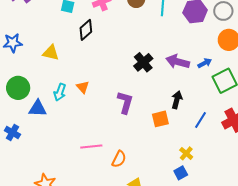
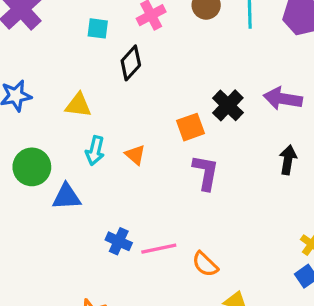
cyan arrow: (60, 92) -> (95, 151), moved
orange square: (160, 119) -> (190, 127), moved
blue cross: (12, 133) -> (119, 241), moved
orange semicircle: (119, 159) -> (205, 264), turned 114

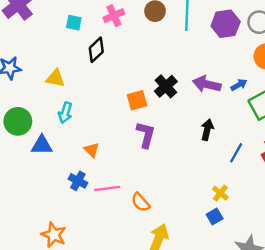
orange triangle: (135, 155) -> (92, 150), moved

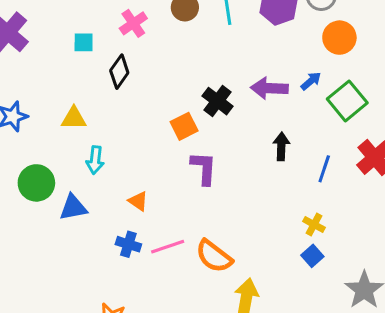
orange semicircle: (141, 202) -> (214, 256), size x1.4

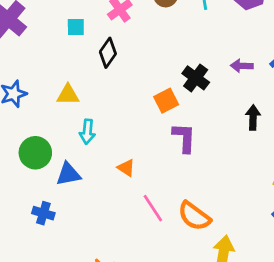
purple arrow: (269, 88) -> (242, 66), size x0.7
blue cross: (128, 244) -> (43, 213), moved
pink line: (168, 247) -> (153, 208), turned 76

